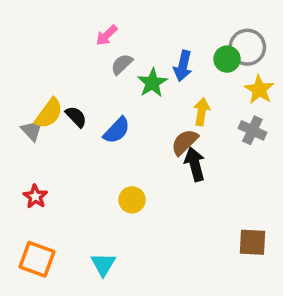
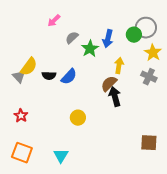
pink arrow: (107, 35) -> (54, 21), moved
black semicircle: (76, 117) -> (49, 76), moved, turned 136

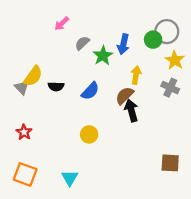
blue semicircle: (69, 77) -> (90, 91), moved

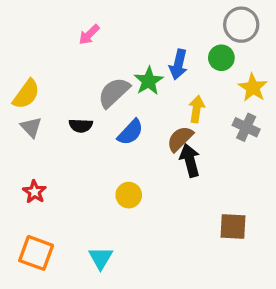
gray circle: (167, 32) -> (241, 25), moved
gray semicircle: (82, 43) -> (114, 93), moved, size x1.5
yellow semicircle: (33, 76) -> (26, 94), moved
brown square: (170, 163) -> (233, 227), moved

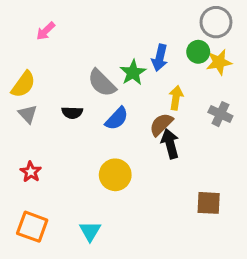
pink arrow: (89, 35) -> (46, 31), moved
yellow star: (253, 88) -> (219, 62), moved, turned 30
gray semicircle: (114, 93) -> (102, 83), turned -92
yellow circle: (129, 195) -> (115, 175), size x1.4

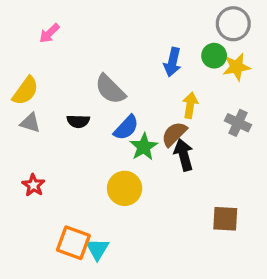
green star: (133, 73) -> (144, 147), moved
gray triangle: (28, 114) -> (30, 123), turned -30
orange square: (32, 227) -> (73, 243), moved

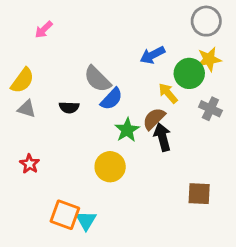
green circle: (214, 56) -> (189, 73), moved, size x1.4
blue arrow: (173, 62) -> (152, 55), turned 50
yellow arrow: (190, 105) -> (168, 93), turned -50
blue semicircle: (126, 128) -> (111, 99), moved

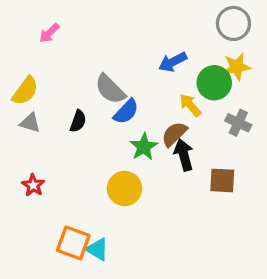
black semicircle: (69, 107) -> (78, 121), turned -72
brown square: (199, 194) -> (222, 180), moved
cyan triangle: (86, 220) -> (97, 249), turned -30

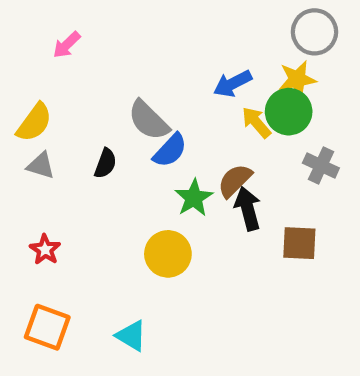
yellow star: (237, 67) -> (297, 79), moved
yellow arrow: (190, 105) -> (256, 122), moved
orange square: (73, 243) -> (47, 327), moved

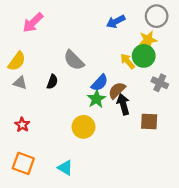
pink arrow: (67, 45) -> (33, 23), size x1.5
blue arrow: (233, 84) -> (116, 22), moved
blue semicircle: (170, 150) -> (100, 83), moved

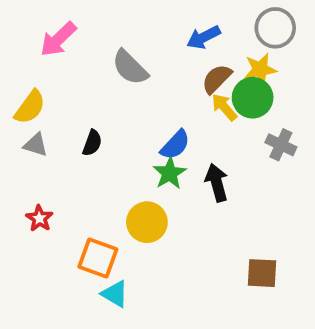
gray semicircle: (74, 60) -> (130, 67), moved
brown semicircle: (117, 90) -> (217, 79), moved
brown square: (149, 121) -> (262, 273), moved
orange square: (23, 163) -> (98, 258), moved

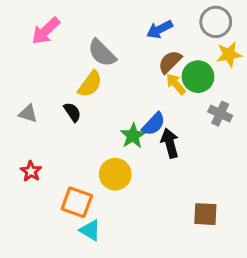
yellow star: (260, 69) -> (229, 54), moved
yellow semicircle: (30, 107) -> (90, 84), moved
black semicircle: (92, 143) -> (72, 112), turned -54
blue semicircle: (175, 145) -> (154, 124), moved

